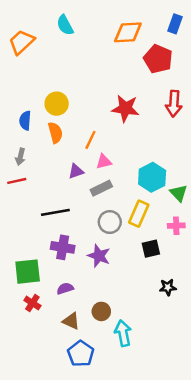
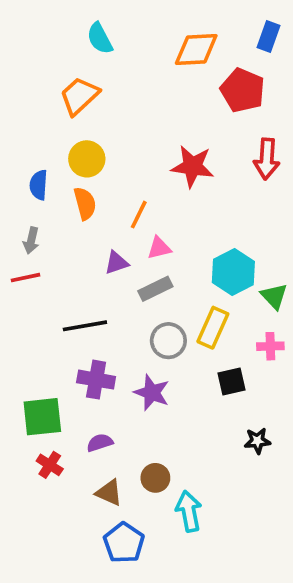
orange trapezoid: (22, 42) -> (79, 96), moved

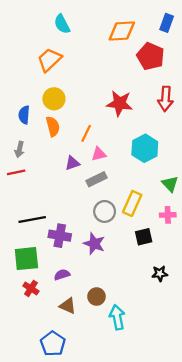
cyan hexagon: (233, 272) -> (145, 148), moved
black line: (85, 326) -> (32, 220), moved
blue pentagon: (124, 543) -> (53, 344), moved

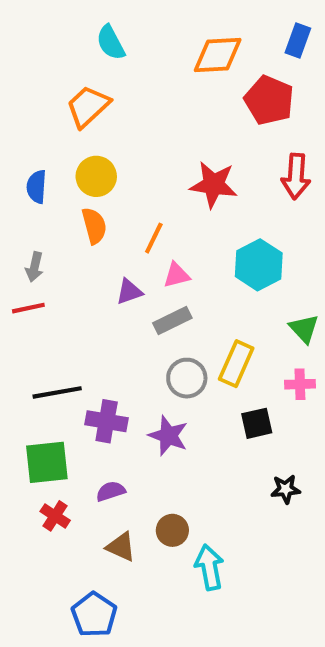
blue semicircle: (24, 115) -> (37, 187), moved

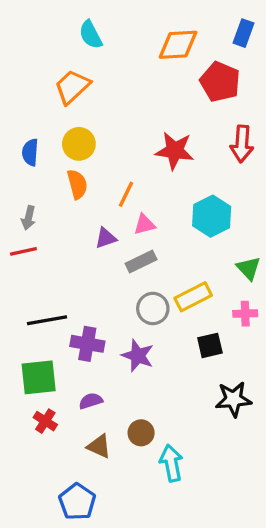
yellow rectangle: (236, 364) -> (193, 297), turned 39
black star: (286, 489) -> (233, 399), size x1.5

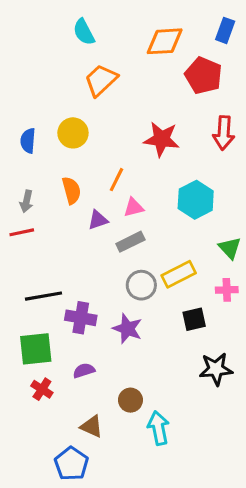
orange trapezoid: (72, 87) -> (101, 80), moved
orange semicircle: (77, 184) -> (71, 190), moved
brown triangle: (99, 446) -> (92, 426), moved

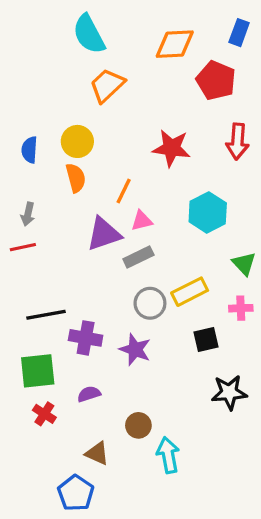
cyan semicircle: (84, 32) -> (89, 34), size x1.4
orange semicircle: (71, 190) -> (76, 178), moved
purple triangle: (98, 220) -> (104, 234), size x1.6

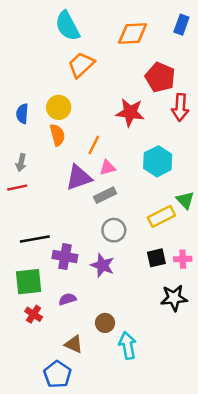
red pentagon: (216, 80) -> (160, 77), moved
yellow rectangle: (190, 292) -> (161, 216), moved
pink cross: (241, 308) -> (183, 259), moved

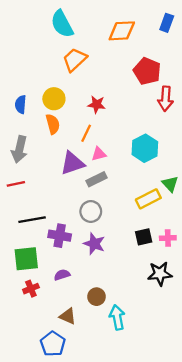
red star: (130, 112) -> (97, 104), moved, size x0.7
gray arrow: (21, 163) -> (19, 149), size x1.6
red line: (17, 188) -> (16, 184), moved
gray circle: (114, 230) -> (91, 211), moved
red cross: (34, 314) -> (31, 289), turned 35

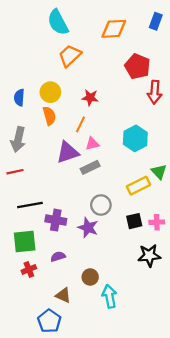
gray circle: (91, 211) -> (101, 205), moved

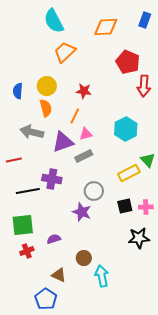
gray arrow: (18, 139) -> (32, 132), moved, turned 90
purple cross: (56, 220) -> (52, 179), moved

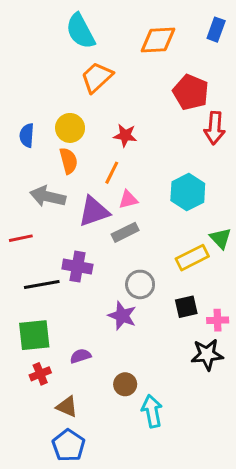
pink cross: (146, 207) -> (218, 320), moved
brown triangle: (59, 275) -> (67, 407), moved

